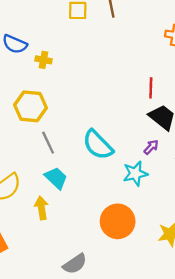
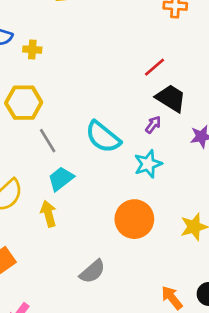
red line: (151, 88) -> (155, 67), turned 54
purple arrow: (151, 147) -> (153, 125), moved
cyan trapezoid: (56, 178) -> (61, 179), turned -75

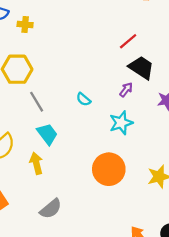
cyan semicircle: (103, 137) -> (83, 99), size x0.5
cyan trapezoid: (61, 179) -> (47, 134), turned 90
gray semicircle: (92, 271) -> (51, 209), moved

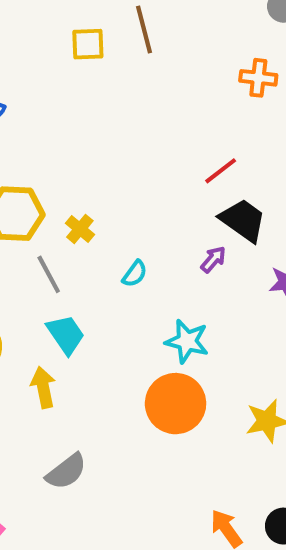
yellow cross: (25, 25) -> (80, 229), moved, turned 32
cyan semicircle: (83, 99) -> (135, 274), turned -96
cyan star: (121, 123) -> (187, 341), moved, turned 30

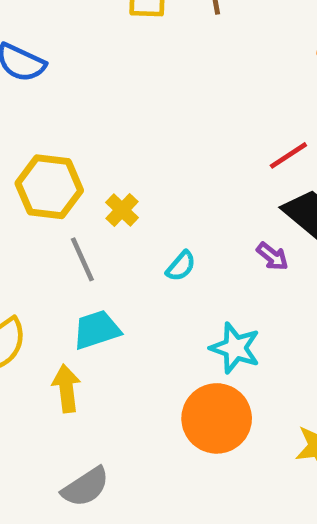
purple arrow: (213, 259) -> (272, 256), turned 84
cyan trapezoid: (66, 334) -> (97, 330), turned -78

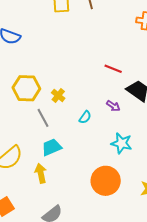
red line: (288, 155) -> (113, 69), moved, turned 60
purple arrow: (272, 256) -> (113, 106), moved
cyan star: (235, 348) -> (121, 143), moved

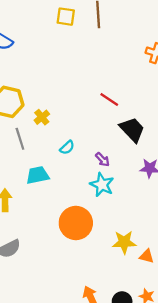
purple arrow: (113, 106) -> (102, 159), moved
cyan trapezoid: (52, 147) -> (38, 175), moved

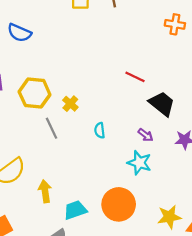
cyan semicircle: (67, 147) -> (100, 130), turned 133
purple arrow: (102, 159) -> (146, 135), moved
cyan trapezoid: (38, 175) -> (75, 210), moved

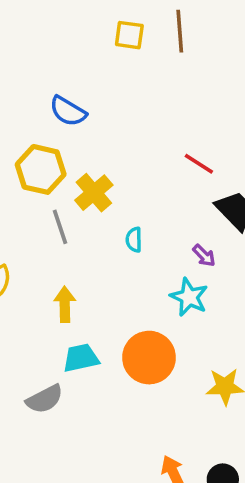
blue semicircle: (19, 33) -> (68, 111), moved
yellow cross: (70, 104) -> (94, 193), size x1.5
yellow arrow: (45, 191) -> (65, 304), moved

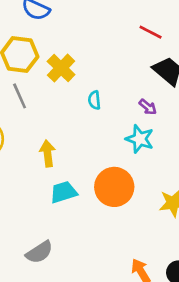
red line: (199, 164) -> (151, 32), moved
gray line: (60, 227) -> (20, 96), moved
gray semicircle: (45, 399) -> (39, 252), moved

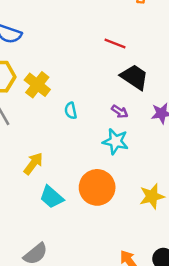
yellow arrow: (48, 153) -> (33, 164), turned 50
cyan trapezoid: (63, 192) -> (52, 197), turned -115

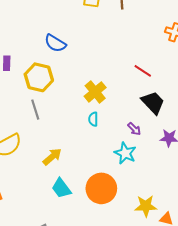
yellow cross: (37, 85) -> (95, 92), moved

